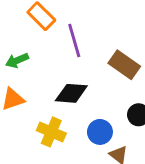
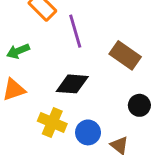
blue circle: (100, 132) -> (88, 132), moved

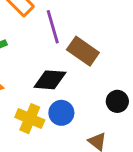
brown rectangle: (125, 55) -> (83, 51), moved
blue circle: (88, 132) -> (61, 113), moved

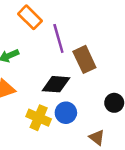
brown rectangle: (83, 51) -> (84, 59), turned 30

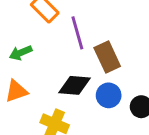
blue circle: (66, 113) -> (109, 95), moved

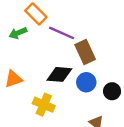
purple line: (77, 33) -> (62, 33), turned -50
green arrow: (21, 53) -> (18, 33), moved

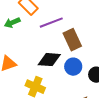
purple line: (62, 33) -> (51, 23), turned -45

